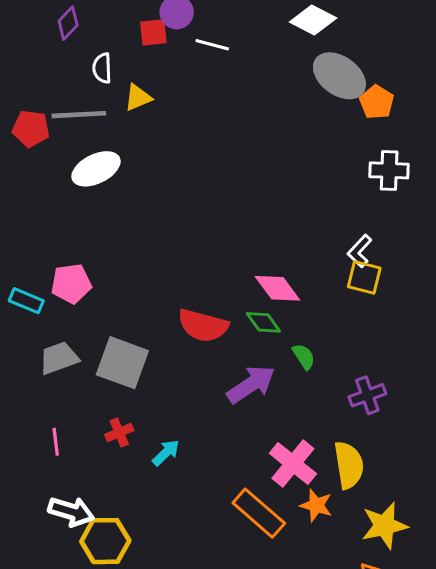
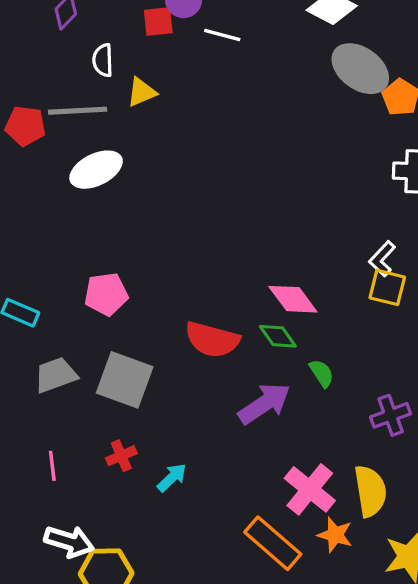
pink pentagon: (71, 284) -> (106, 294), moved

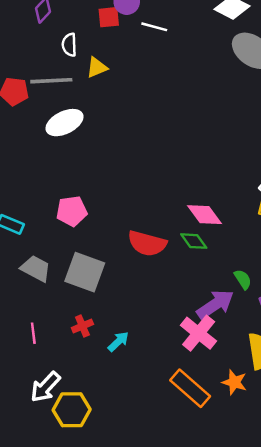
green semicircle: (322, 373) -> (243, 279), moved
gray trapezoid: (56, 375) -> (36, 269), turned 48
purple arrow: (264, 404) -> (215, 304), moved
pink cross: (310, 489) -> (199, 333), moved
white arrow: (69, 542) -> (45, 387), turned 116

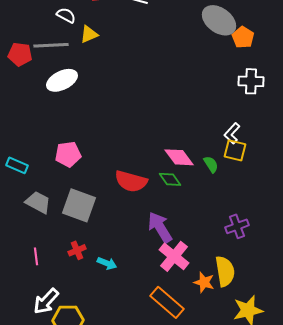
white semicircle: (69, 45) -> (66, 15), turned 120
green semicircle: (243, 279) -> (211, 164), moved
purple arrow: (215, 304) -> (160, 227), moved, turned -88
cyan arrow: (118, 342) -> (107, 263), turned 66
orange star: (234, 382) -> (204, 282), moved

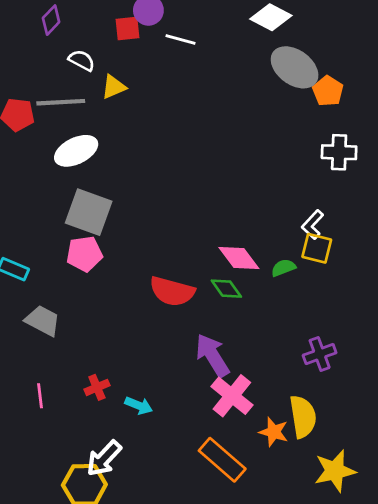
green semicircle: (211, 164) -> (283, 268), turned -78
gray square: (79, 205) -> (89, 212), moved
white arrow: (46, 301) -> (104, 458), moved

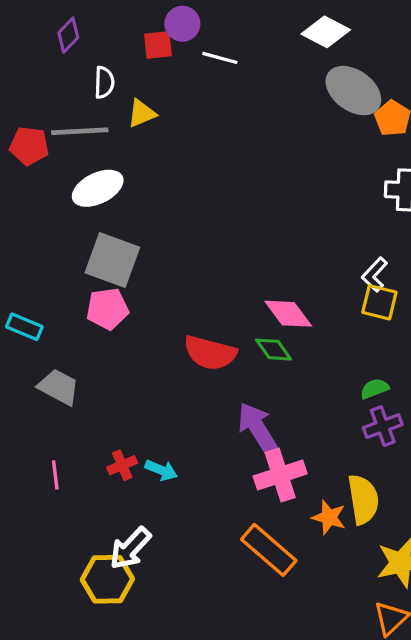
white semicircle: (82, 60) -> (104, 82), turned 64
green semicircle: (283, 268) -> (375, 389), moved
pink cross: (232, 396) -> (280, 475), turned 33
cyan arrow: (139, 405) -> (161, 470), moved

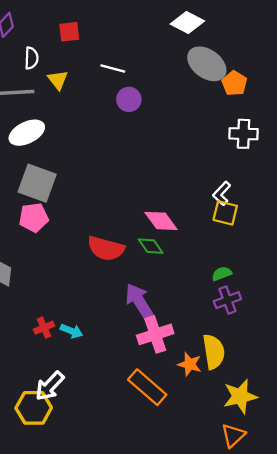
purple circle: (182, 24) -> (129, 99), moved
white line: (220, 58) -> (113, 68), moved
yellow triangle: (142, 113) -> (58, 80), turned -45

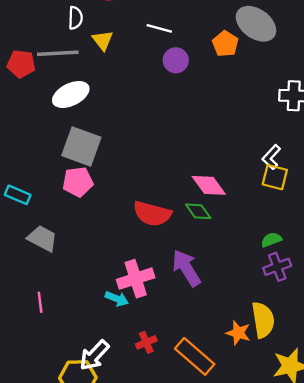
orange pentagon: (234, 83) -> (225, 44), moved
red cross: (44, 328) -> (146, 342), moved
pink cross: (155, 334) -> (136, 279), moved

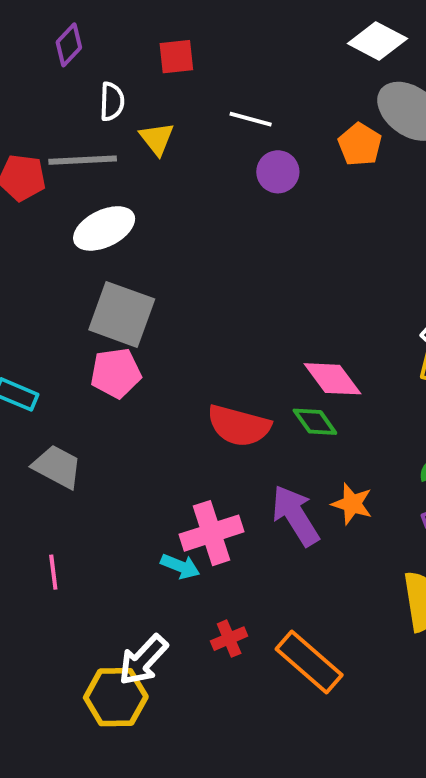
orange star: (238, 333) -> (352, 504), moved

